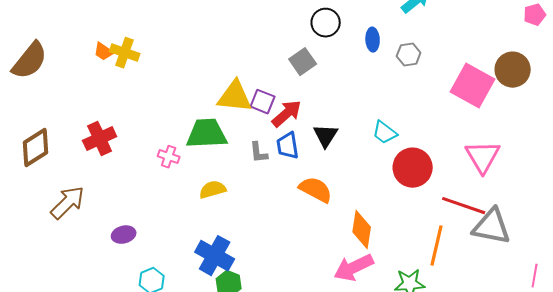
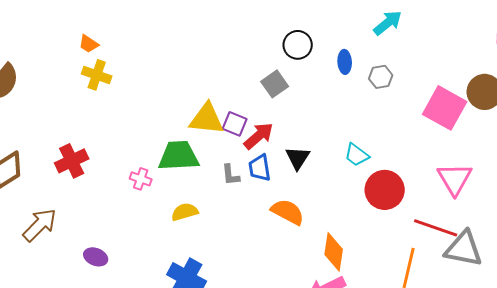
orange trapezoid: (104, 52) -> (89, 44), moved
purple ellipse: (124, 235) -> (96, 257), turned 35

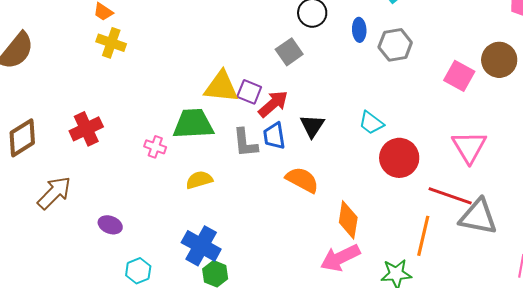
gray hexagon: (381, 77) -> (395, 45), size x1.4
pink square: (445, 108) -> (459, 76), size x0.7
gray L-shape: (231, 175) -> (245, 143), size x1.4

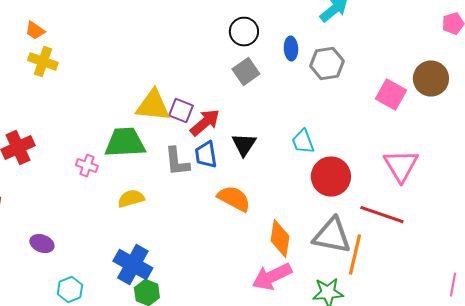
gray square: (289, 52) -> (246, 72), moved
cyan trapezoid: (371, 123) -> (303, 142), turned 32
gray triangle: (478, 217) -> (332, 236), moved

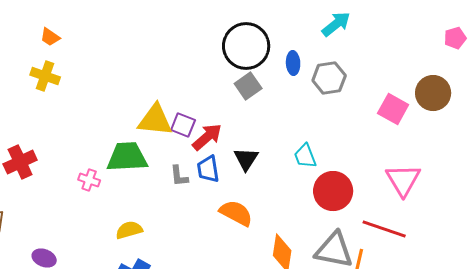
orange trapezoid: (35, 31) -> (50, 37), moved
black circle: (244, 32) -> (246, 46), size x1.6
gray L-shape: (177, 162) -> (179, 176), size x0.7
yellow semicircle: (131, 199) -> (129, 230), moved

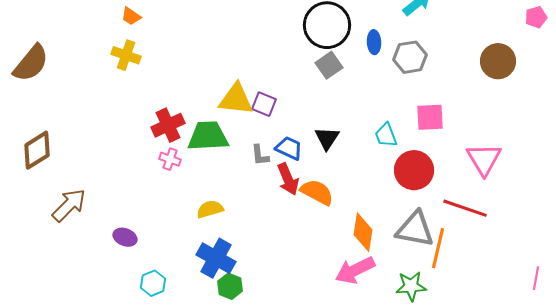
brown circle: (433, 93) -> (498, 61), moved
pink square: (393, 109) -> (430, 117), moved, turned -32
red arrow: (207, 137) -> (288, 179), moved, turned 108
red cross: (20, 162) -> (168, 125), moved
blue trapezoid: (208, 169) -> (289, 148), turned 124

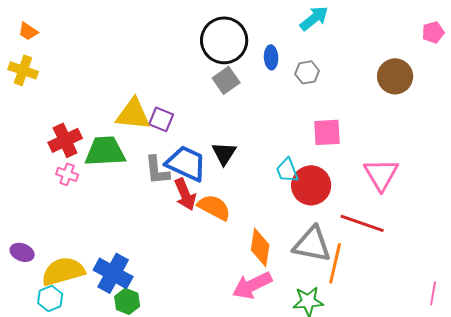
gray hexagon: (410, 57) -> (307, 72), size x0.7
cyan trapezoid: (386, 135) -> (287, 170), moved
blue trapezoid: (289, 148) -> (186, 163), size x1.5
gray L-shape: (260, 155) -> (157, 170), size x1.4
yellow semicircle: (210, 209) -> (63, 271), moved, size x1.6

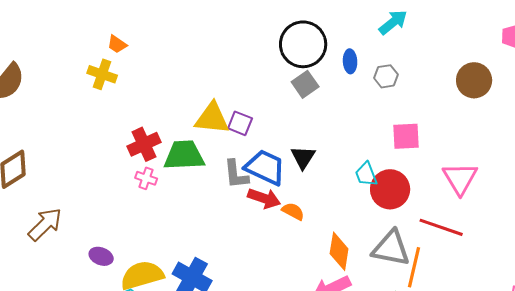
orange trapezoid: (28, 31) -> (117, 44), moved
red arrow: (185, 194) -> (264, 198), turned -48
orange semicircle: (214, 207) -> (293, 211), size x0.7

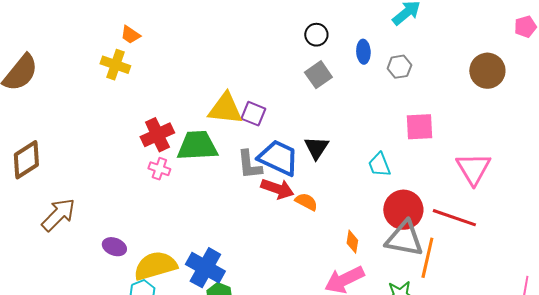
black circle: (303, 44) -> (316, 35), size x0.5
red circle: (390, 189) -> (403, 210), moved
orange diamond: (339, 251) -> (352, 242), size x0.6

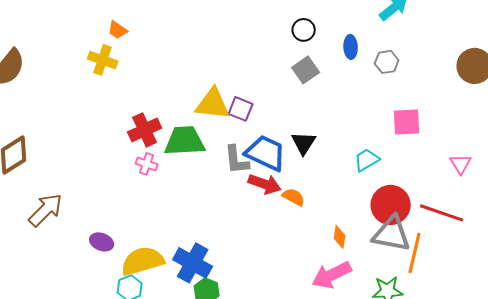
cyan trapezoid: (379, 165) -> (367, 160), turned 80
pink triangle: (473, 169) -> (461, 164), size x0.6

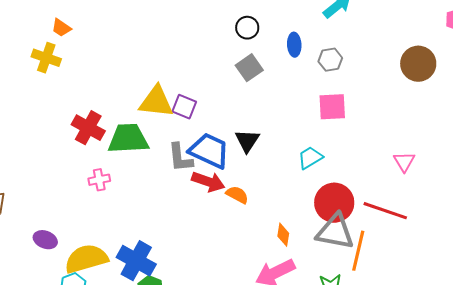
pink square: (407, 122) -> (332, 107), moved
red cross: (145, 130) -> (88, 128), turned -36
pink cross: (147, 164) -> (99, 180), moved, turned -30

